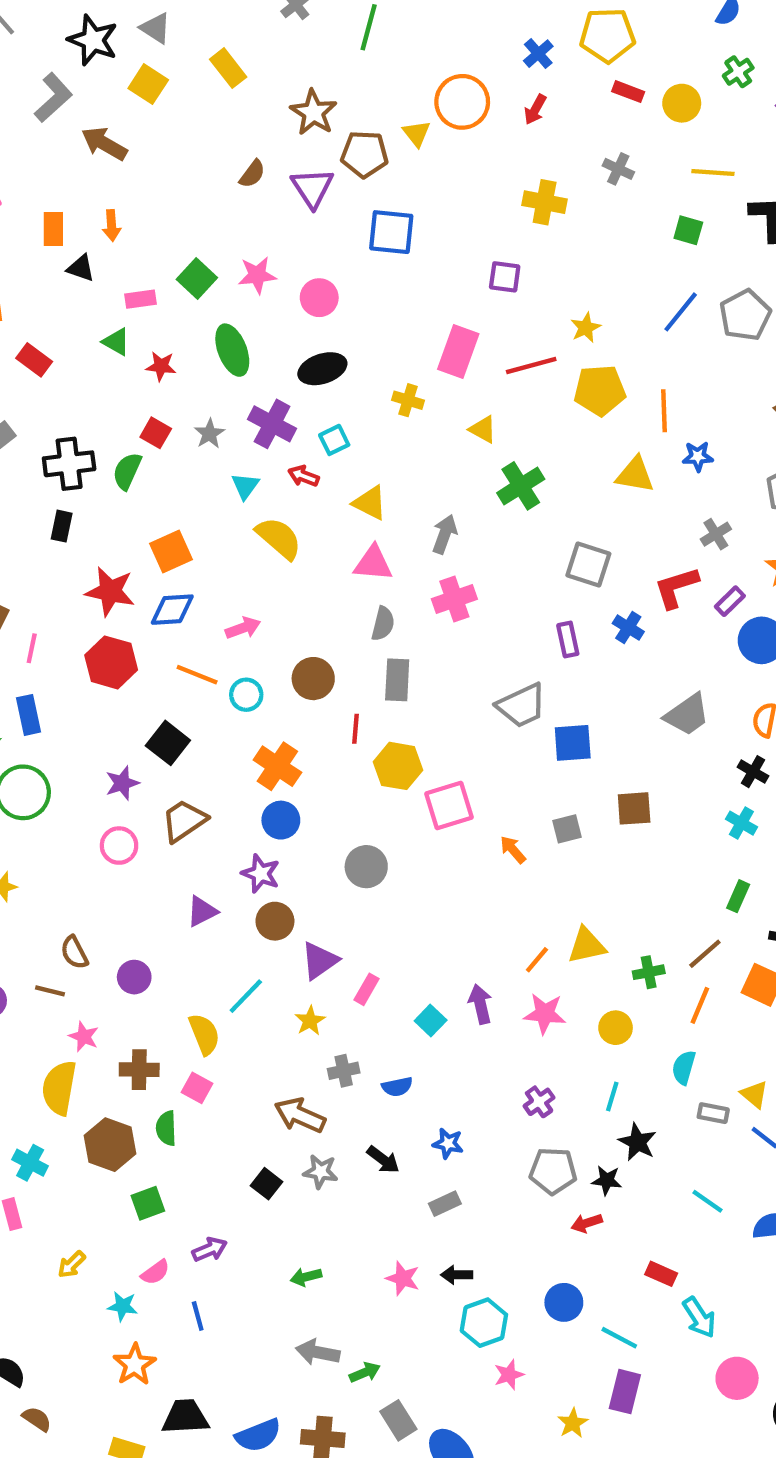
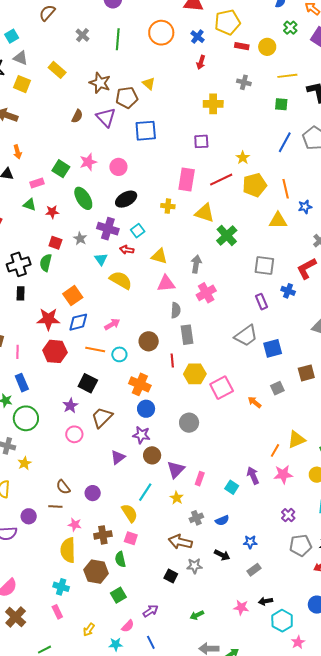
orange circle: (462, 102) -> (161, 33), moved
yellow triangle: (483, 429) -> (205, 213), size x1.5

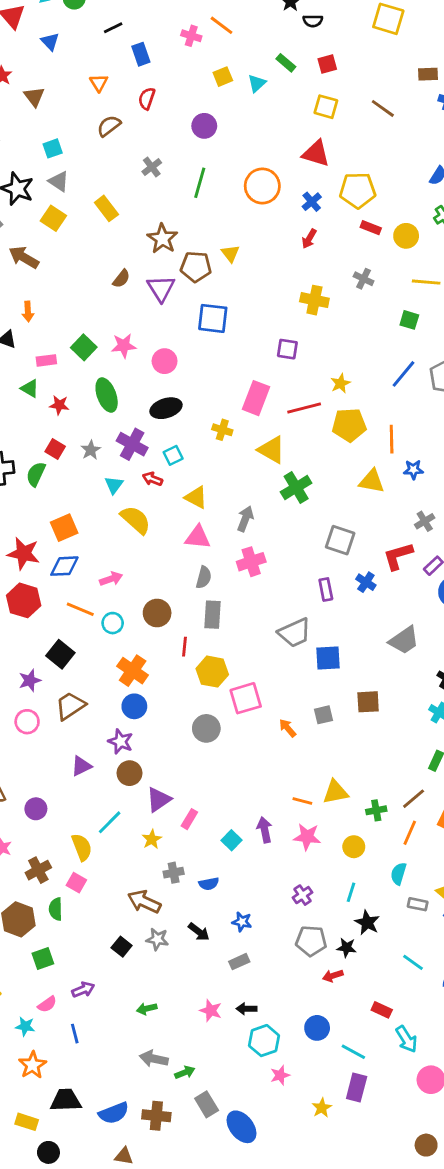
gray circle: (189, 423) -> (206, 728), moved
orange line: (275, 450) -> (302, 801), turned 64
brown cross: (103, 535) -> (38, 870), turned -30

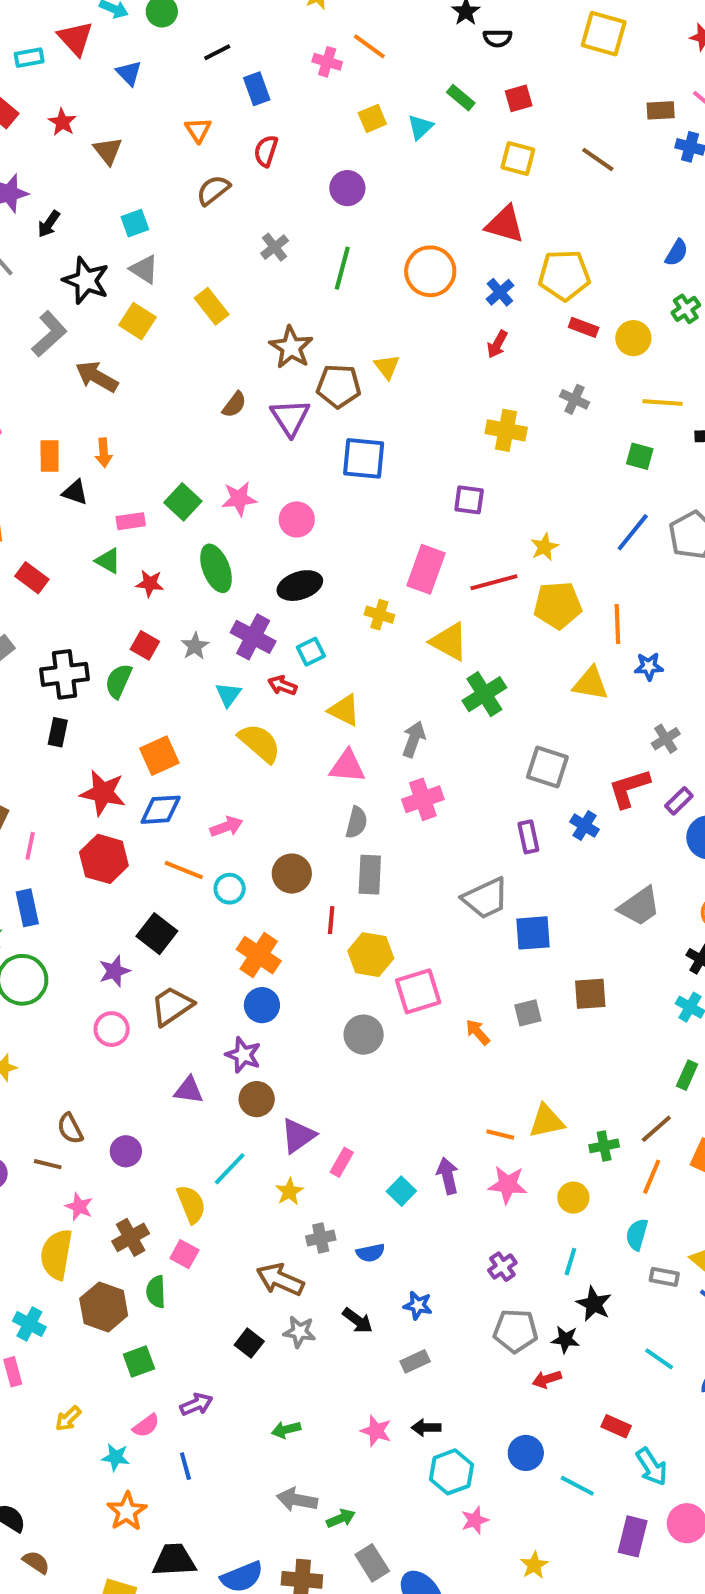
purple triangle: (81, 766) -> (189, 1090), turned 35
purple rectangle: (357, 1087) -> (633, 1536), moved

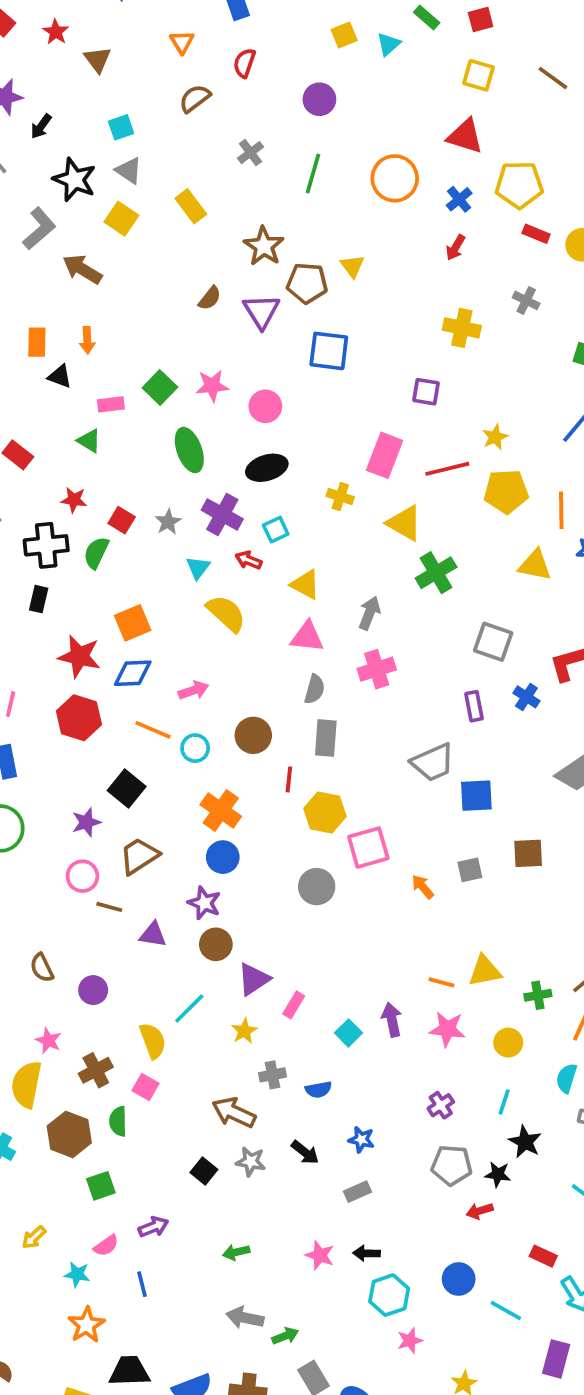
red star: (150, 583) -> (74, 500), moved
brown line: (48, 1164) -> (109, 907), moved

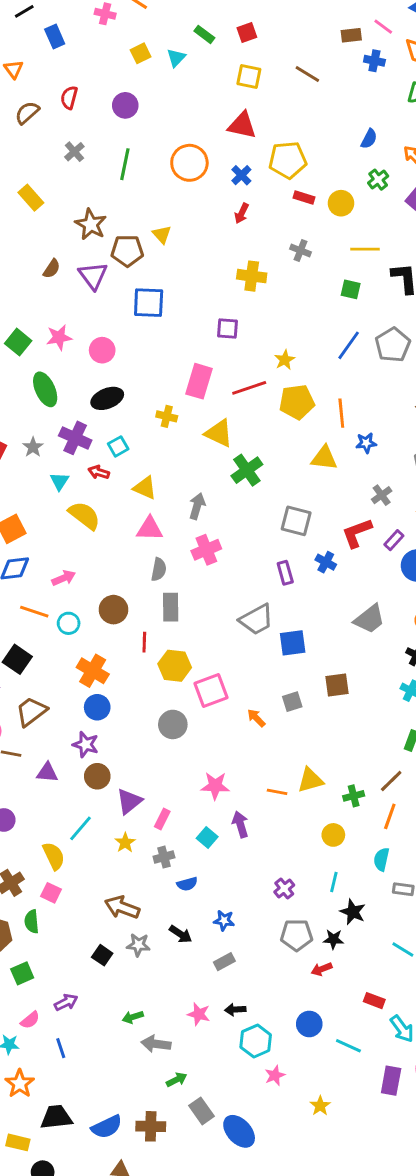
red semicircle: (244, 63) -> (69, 98), moved
pink star: (447, 1029) -> (215, 786), moved
gray cross: (272, 1075) -> (164, 857), moved
gray arrow: (245, 1318) -> (156, 1044), moved

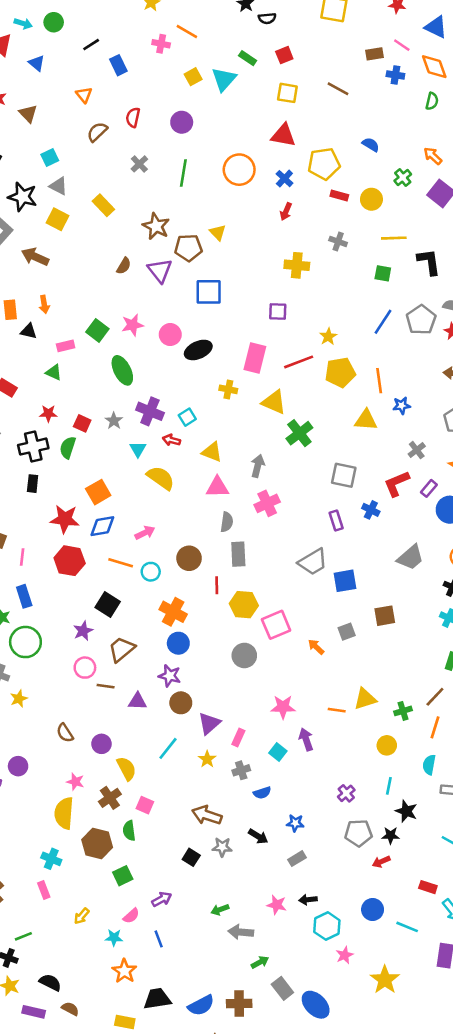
cyan triangle: (176, 58) -> (224, 79), size x1.5
blue semicircle: (369, 139) -> (371, 145), moved, turned -84
black ellipse: (107, 398) -> (198, 350), moved
yellow semicircle: (54, 856) -> (126, 768), moved
yellow star: (320, 1106) -> (385, 980), size x1.6

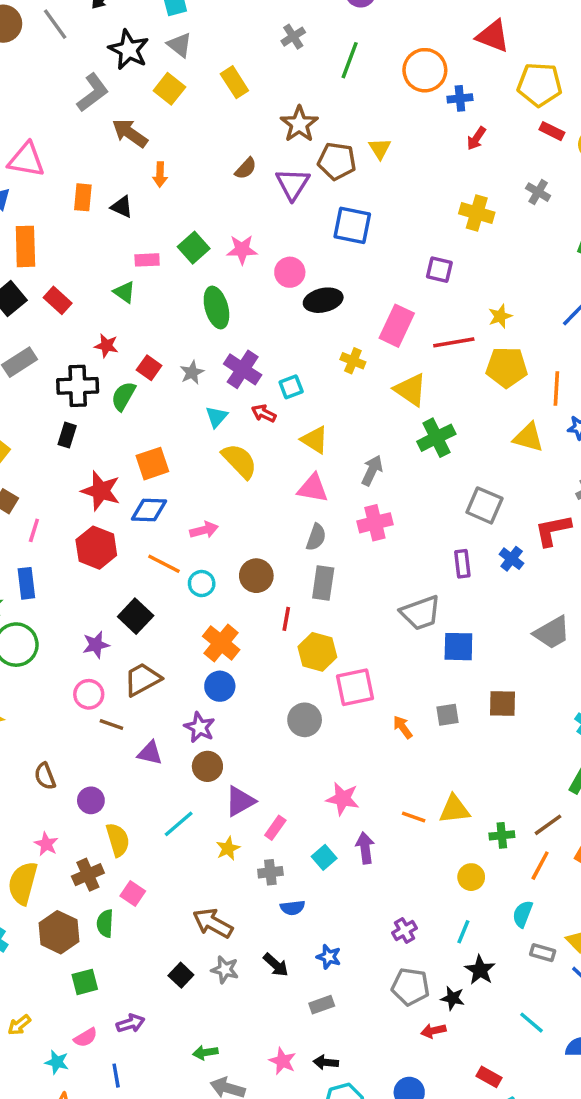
blue cross: (284, 179) -> (460, 98), moved, turned 30
orange arrow: (44, 304) -> (160, 175), moved
black triangle: (29, 331) -> (122, 207), moved

